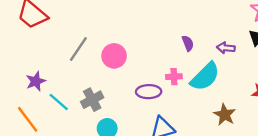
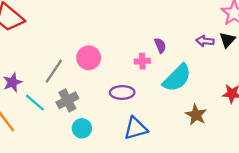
purple arrow: (226, 48) -> (205, 41), moved
gray line: (78, 49) -> (54, 71), moved
pink cross: (174, 77) -> (142, 61), moved

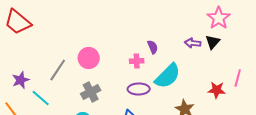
purple ellipse: (122, 92) -> (139, 89), moved
gray cross: (67, 100) -> (91, 92), moved

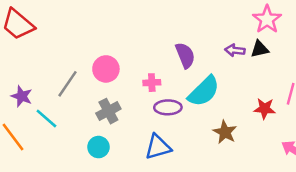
black triangle: (213, 42) -> (260, 49), turned 35
purple semicircle: (153, 47) -> (185, 55), size x1.5
pink cross: (137, 61) -> (152, 83), moved
purple star: (21, 80) -> (22, 96), turned -30

